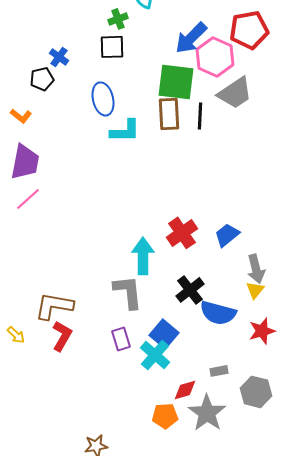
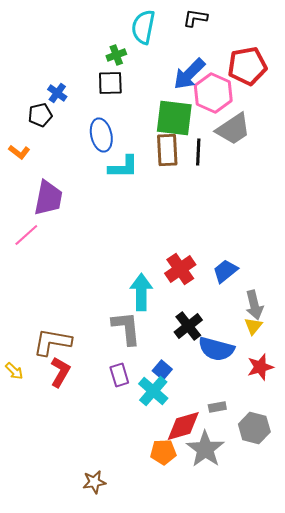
purple trapezoid: (25, 162) -> (48, 198), moved
blue square: (164, 334) -> (162, 370), size x0.7
red diamond: (185, 390) -> (183, 426), size x1.5

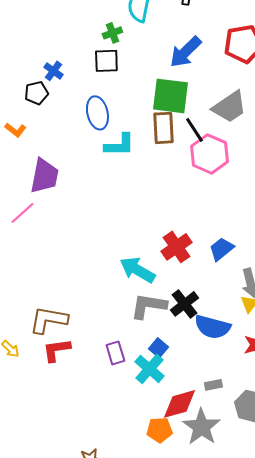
pink hexagon: (213, 93) -> (209, 154), moved
black line: (198, 152) -> (194, 130), turned -36
cyan arrow: (141, 292) -> (137, 270), turned -60
gray L-shape: (126, 328) -> (148, 306), moved, turned -75
red L-shape: (60, 372) -> (56, 350), turned -128

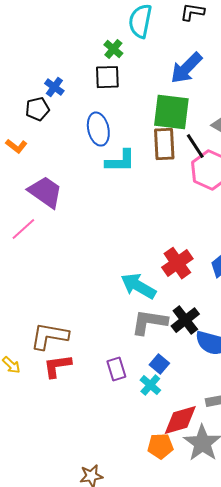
green cross: (112, 33) -> (113, 49), turned -30
purple trapezoid: (44, 176) -> (45, 192), turned -66
cyan cross: (149, 369) -> (150, 385), size x0.7

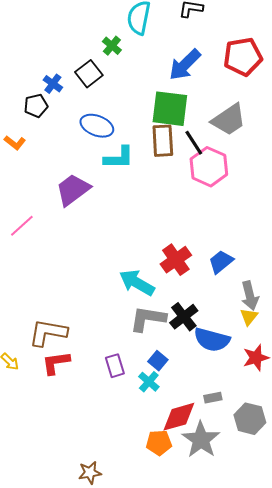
black square: (107, 77) -> (89, 74), moved, turned -36
blue ellipse: (98, 129) -> (97, 126), turned -56
purple trapezoid: (45, 192) -> (73, 190), moved, turned -72

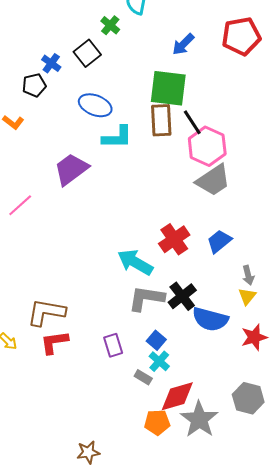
blue arrow: (185, 65) -> (183, 44), size x0.7
gray trapezoid: (229, 120) -> (213, 180), moved
gray arrow: (250, 296) -> (248, 275), size x0.7
cyan cross: (149, 382) -> (159, 361), moved
gray rectangle: (213, 398) -> (143, 377), moved, turned 42

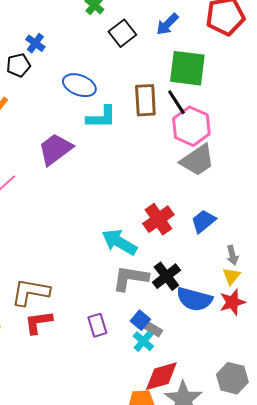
black square: (87, 53) -> (122, 33), moved
green square: (168, 88) -> (187, 68), moved
red star: (254, 337) -> (232, 302), moved
gray rectangle: (143, 377) -> (153, 329), moved

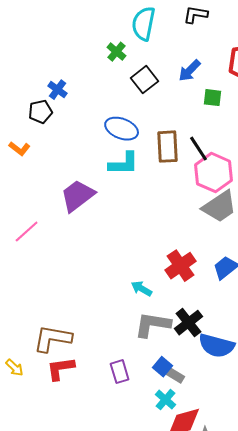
green square: (187, 68) -> (213, 98), moved, size x0.5
blue ellipse: (79, 85) -> (122, 129), moved
cyan arrow: (119, 242) -> (142, 289), size x0.6
cyan cross: (143, 341) -> (166, 400), moved

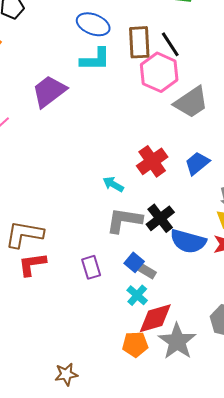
pink hexagon: (214, 173) -> (159, 72), moved

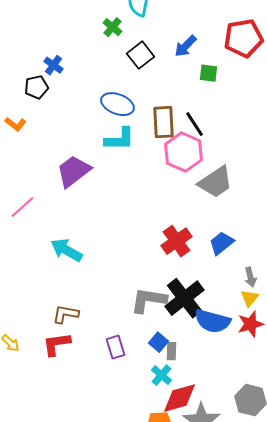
cyan arrow: (113, 184) -> (66, 250), moved, size x1.5
black cross: (160, 218) -> (184, 298), size x1.4
brown L-shape: (24, 234) -> (66, 314), moved, size x0.7
gray rectangle: (147, 271) -> (172, 351), turned 60

